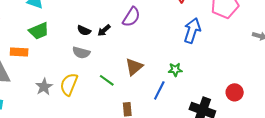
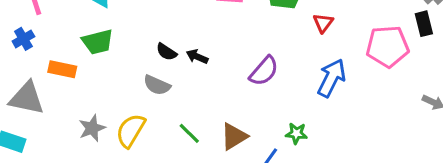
purple semicircle: (131, 17) -> (264, 71), moved
black arrow: (104, 30) -> (197, 57), turned 56
brown triangle: (134, 67) -> (234, 136), moved

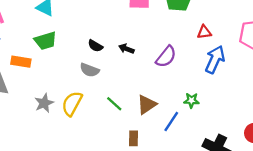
red triangle: (323, 23) -> (204, 32), moved, turned 48
black arrow: (197, 57) -> (126, 49), moved

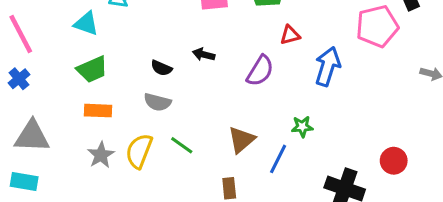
red triangle: (204, 32) -> (290, 35), moved
black arrow: (126, 49) -> (204, 54), moved
orange rectangle: (21, 62) -> (98, 111), moved
green line: (114, 104) -> (182, 145), moved

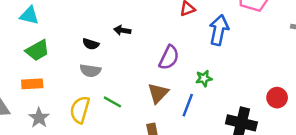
purple semicircle: (260, 71) -> (169, 58), moved
orange rectangle: (98, 111) -> (32, 84), moved
gray star: (101, 155) -> (39, 118), moved

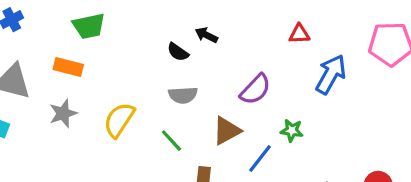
black semicircle: (91, 44) -> (178, 52), moved
gray semicircle: (90, 71) -> (183, 95), moved, turned -30
green line: (112, 102) -> (171, 141), moved

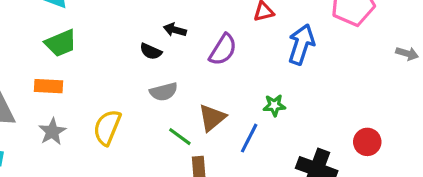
purple semicircle: (255, 89) -> (223, 50), moved
green line: (171, 141) -> (180, 137), moved

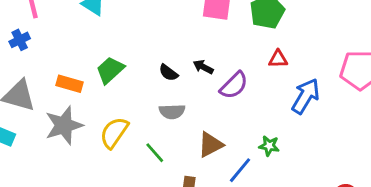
black arrow: (175, 30) -> (203, 67), moved
green trapezoid: (61, 43) -> (110, 70), moved, turned 148
gray star: (52, 132) -> (64, 125), size x1.5
green line: (180, 137) -> (155, 153), moved

